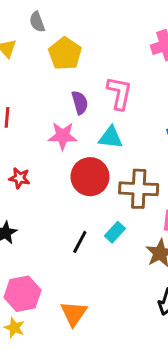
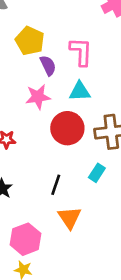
yellow pentagon: (65, 54) -> (30, 41), moved
black line: (80, 242) -> (56, 185), moved
orange triangle: (74, 313) -> (70, 218), moved

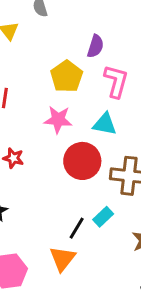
yellow pentagon: (30, 41) -> (67, 76), moved
purple semicircle: (48, 65) -> (95, 46), moved, turned 30
black line: (56, 185) -> (77, 228), moved

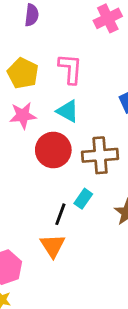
purple semicircle: (95, 46) -> (32, 15), moved
cyan triangle: (105, 124) -> (68, 111), turned 30

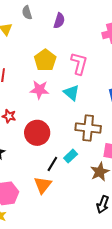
red circle: (53, 150) -> (37, 133), moved

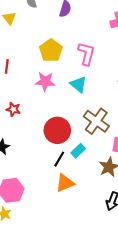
brown cross: (88, 128) -> (96, 121), turned 30
red circle: (37, 133) -> (57, 130), moved
orange triangle: (43, 185) -> (65, 183), moved, turned 30

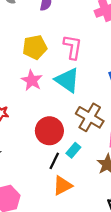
yellow pentagon: (51, 50) -> (35, 47), turned 30
pink star: (45, 81) -> (32, 80), turned 30
cyan triangle: (79, 84) -> (67, 80), size x1.4

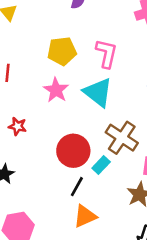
cyan rectangle: (73, 150) -> (101, 165), moved

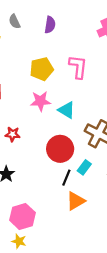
pink star: (56, 90) -> (40, 101), turned -30
cyan triangle: (98, 92) -> (66, 110), moved, size x0.7
cyan rectangle: (101, 165) -> (84, 167), moved

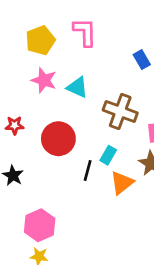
pink star: (40, 101) -> (44, 80), turned 30
red circle: (60, 149) -> (58, 139), moved
orange triangle: (76, 201) -> (122, 183), moved

